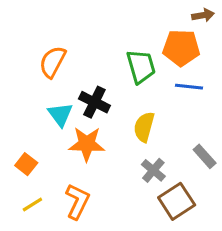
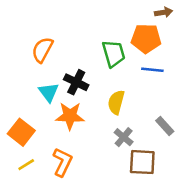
orange square: (26, 164) -> (21, 132), size x1.5
brown square: (177, 201) -> (142, 162), turned 36

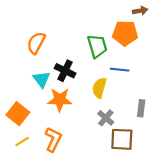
blue line: (152, 70) -> (120, 70), moved
gray rectangle: (165, 126) -> (141, 108), turned 49

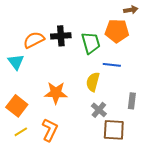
orange semicircle: (36, 43) -> (34, 40), turned 35
black cross: (65, 71) -> (61, 36), moved, turned -30
cyan triangle: (41, 79) -> (16, 62), moved

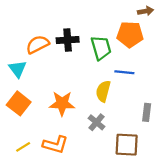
orange square: (17, 106) -> (19, 103), moved
gray cross: (99, 110) -> (97, 122), moved
orange L-shape: (50, 130) -> (55, 145), turned 80

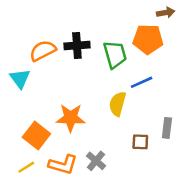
blue line: (124, 72) -> (142, 82), turned -30
orange square: (19, 103) -> (36, 136), moved
gray cross: (97, 122) -> (96, 161), moved
brown square: (127, 145) -> (140, 142), moved, size x0.6

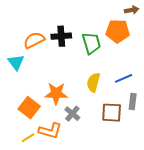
blue line: (142, 82) -> (124, 78), moved
brown square: (140, 142) -> (112, 113), size x1.5
gray cross: (96, 161) -> (72, 114), moved
yellow line: (26, 167) -> (28, 138), moved

